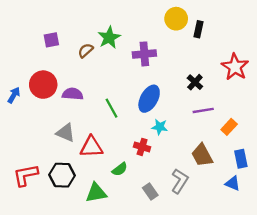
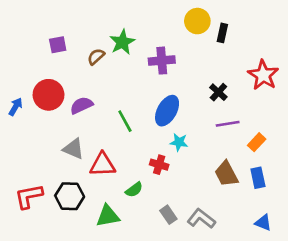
purple semicircle: (73, 94) -> (81, 105), turned -30
blue rectangle: (241, 159) -> (258, 178), moved
gray L-shape: (180, 181) -> (201, 219), moved, turned -85
blue triangle: (233, 183) -> (263, 223), moved

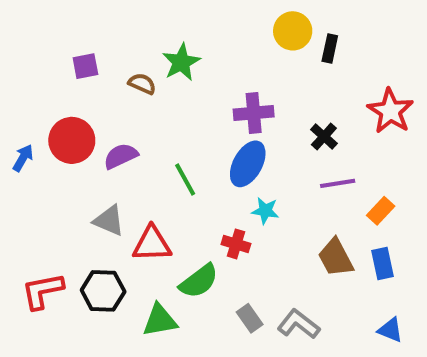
brown semicircle: (96, 57) -> (142, 84), turned 66
purple cross: (162, 61) -> (254, 113), moved
green semicircle: (134, 190) -> (199, 281), size x1.5

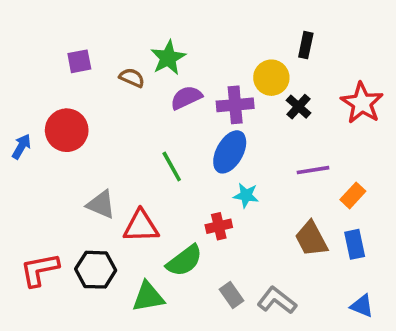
yellow circle: (293, 31) -> (271, 78), moved
black cross: (324, 136) -> (299, 107), moved
purple semicircle: (121, 156) -> (186, 98), moved
red cross: (236, 244) -> (219, 226), turned -30

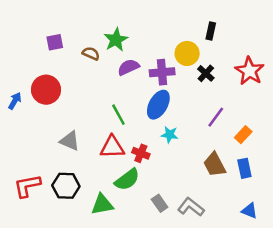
purple line: (313, 170) -> (216, 117), turned -45
red triangle: (141, 226) -> (112, 147), moved
red cross: (219, 226) -> (141, 153), moved, turned 35

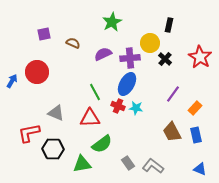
green star: (116, 40) -> (112, 22), moved
red cross: (141, 153) -> (118, 106), moved
red L-shape: (27, 186) -> (29, 133), moved

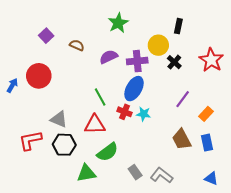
purple square: (44, 34) -> (46, 36), turned -32
black hexagon: (53, 149) -> (64, 145), moved

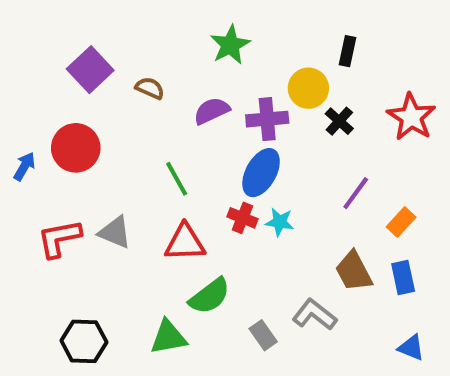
purple square: (46, 36) -> (90, 70), size x1.5
green line: (100, 97) -> (177, 179), moved
red L-shape: (30, 140) -> (59, 238), moved
black hexagon: (64, 145) -> (84, 341), moved
gray L-shape: (162, 175) -> (315, 315), moved

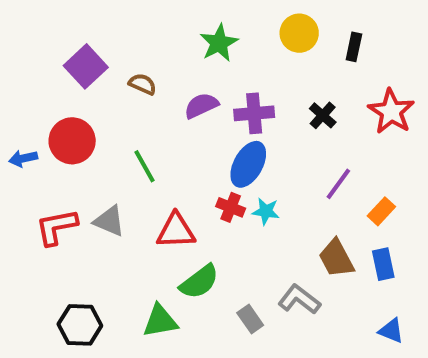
black rectangle: (347, 51) -> (354, 47), moved
yellow circle: (308, 88) -> (299, 33), moved
blue arrow: (24, 166) -> (23, 158), turned -132
green line: (177, 179) -> (145, 166), moved

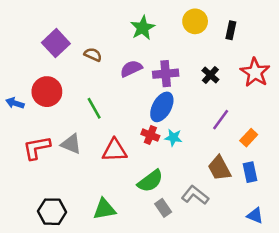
blue arrow: (23, 158) -> (15, 103), turned 30
green semicircle: (199, 282) -> (150, 181), moved

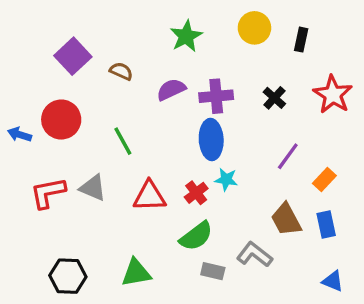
blue ellipse: (162, 107) -> (211, 140), turned -32
red cross: (150, 135) -> (196, 193), moved, turned 30
gray rectangle: (163, 208) -> (213, 271), turned -42

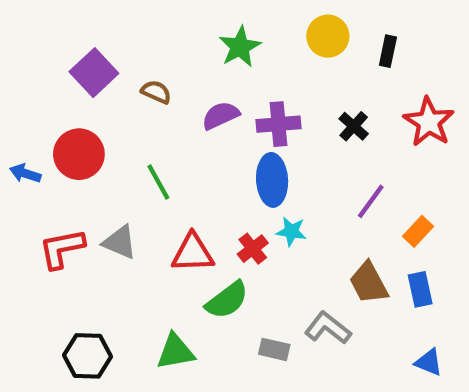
green semicircle: (196, 236) -> (227, 300), moved

